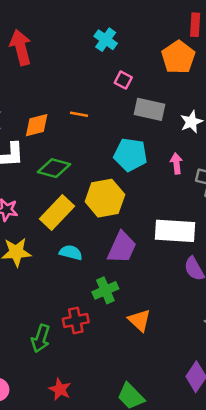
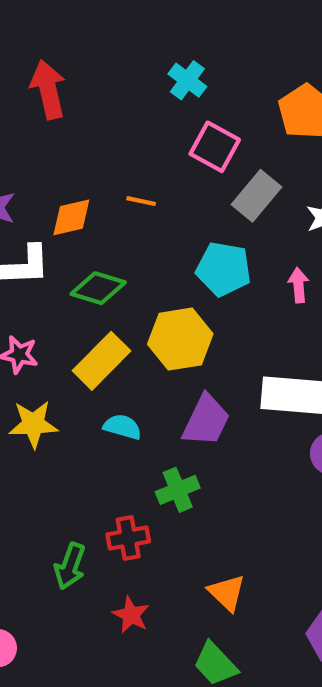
pink square: (123, 80) -> (215, 147), size x1.6
gray rectangle: (150, 109) -> (257, 196), turned -64
orange triangle: (139, 320) -> (227, 593), moved
red star: (60, 389) -> (131, 615), moved

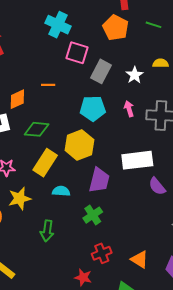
cyan cross: (187, 80) -> (58, 25), size x1.4
red cross: (128, 538) -> (102, 253), moved
green arrow: (70, 566) -> (47, 231), moved
orange triangle: (227, 593) -> (140, 259), moved

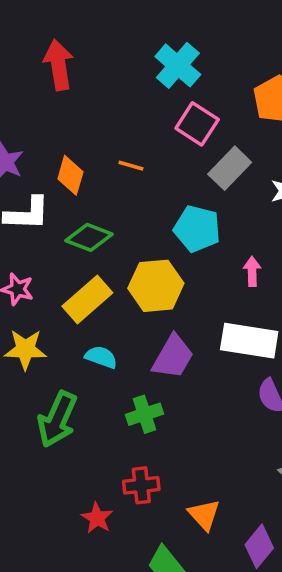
orange diamond: (17, 99) -> (70, 175), turned -65
pink arrow: (129, 109) -> (252, 271), moved
green arrow: (47, 231) -> (57, 419), size x1.4

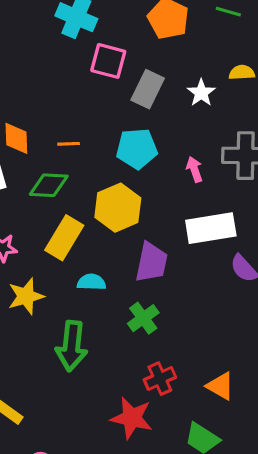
orange line: (131, 166) -> (69, 144), moved
red star: (97, 518) -> (132, 418), size x1.5

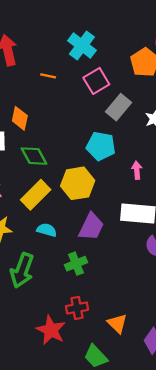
pink square: (108, 61) -> (96, 81), turned 30
orange line: (69, 144) -> (48, 76), moved
green diamond: (49, 185) -> (34, 156), turned 44

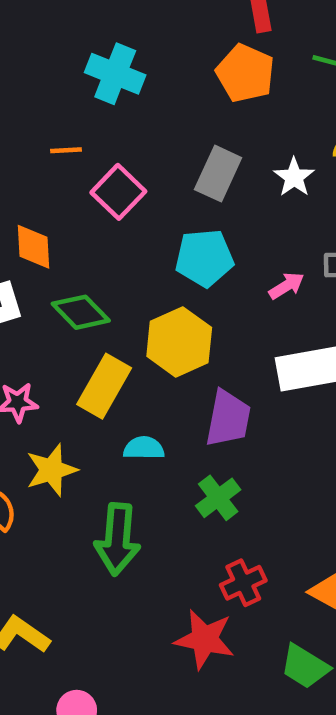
pink square: (96, 81) -> (118, 192), moved
pink arrow: (137, 170) -> (287, 286), turned 78

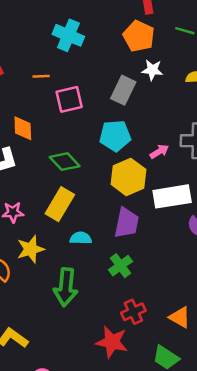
white star: (294, 177) -> (152, 70), moved, turned -30
pink square: (118, 192) -> (69, 99), turned 32
green diamond: (81, 312) -> (65, 162), moved
yellow hexagon: (179, 342) -> (128, 177), moved

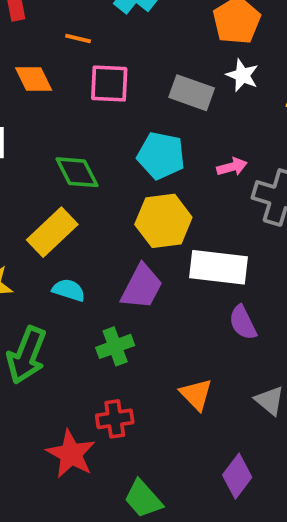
gray rectangle: (123, 90) -> (192, 93), turned 68
orange diamond: (23, 128) -> (34, 79), moved, turned -40
pink arrow: (159, 151) -> (232, 167), moved
orange triangle: (180, 317) -> (196, 394), moved

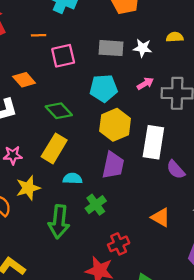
white star: (242, 75) -> (143, 48), moved
orange diamond: (34, 79) -> (24, 80), moved
white rectangle: (219, 267) -> (153, 142), turned -72
green cross: (115, 346) -> (96, 205), moved

